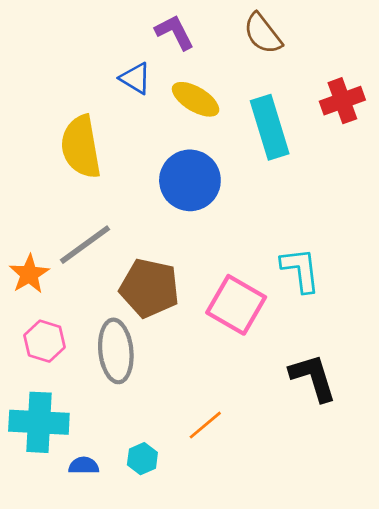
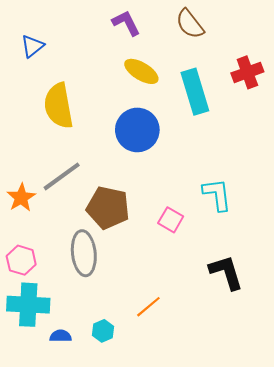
blue triangle: (135, 78) -> (32, 46), moved, turned 50
pink square: (236, 305) -> (171, 220), size x0.6
pink hexagon: (45, 341) -> (21, 260), moved

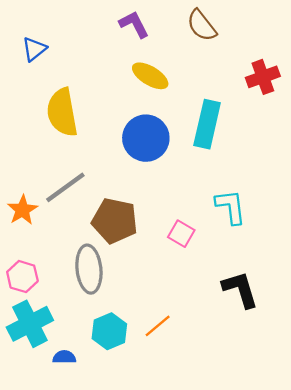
cyan rectangle: (195, 92) -> (207, 124), moved, turned 30
cyan cross: (28, 305) -> (30, 324), turned -30
cyan hexagon: (103, 331) -> (109, 331), moved, size x1.5

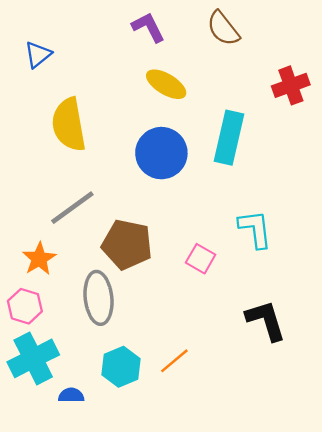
orange star: (22, 210) -> (39, 259), moved

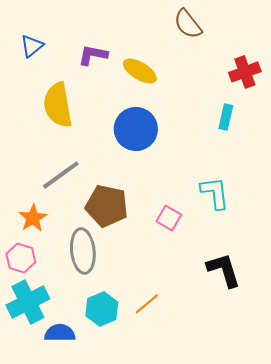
purple L-shape: (148, 27) -> (93, 55), moved, turned -52
cyan rectangle: (229, 138) -> (226, 117), moved, size x0.6
blue semicircle: (71, 395) -> (60, 333), size x1.4

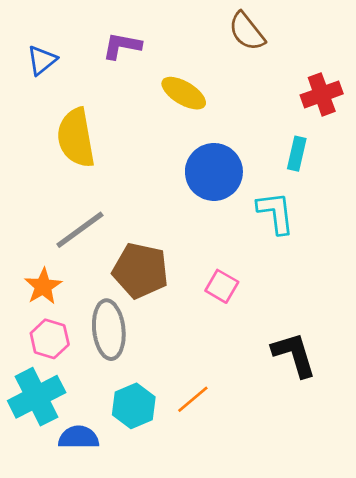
purple L-shape: (93, 55) -> (122, 46), moved
blue circle: (136, 129) -> (214, 172), moved
cyan L-shape: (215, 193) -> (276, 213), moved
pink hexagon: (21, 258) -> (50, 339), moved

